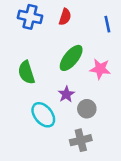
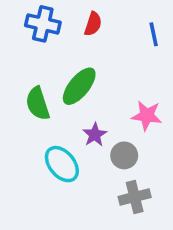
green ellipse: (71, 58) -> (79, 86), moved
pink star: (100, 69) -> (147, 116), moved
gray cross: (81, 140) -> (135, 197), moved

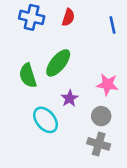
gray circle: (124, 155) -> (101, 116), moved
gray cross: (135, 197) -> (99, 144), turned 30

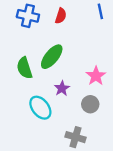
blue line: (113, 25) -> (100, 11), moved
pink star: (108, 84) -> (96, 76), turned 30
gray cross: (99, 144) -> (76, 137), moved

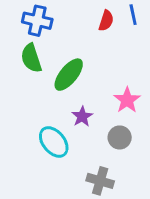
red semicircle: (61, 16) -> (106, 21), moved
green semicircle: (25, 68) -> (31, 58), moved

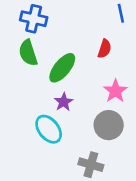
red semicircle: (106, 21) -> (105, 49), moved
purple star: (82, 117) -> (64, 102), moved
gray circle: (120, 137) -> (109, 125), size x1.4

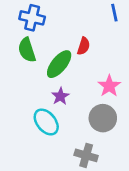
red semicircle: (105, 49) -> (84, 46), moved

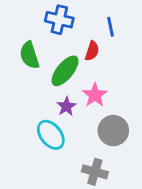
blue line: (114, 13) -> (110, 27), moved
blue cross: (32, 18) -> (59, 20), moved
pink star: (109, 86) -> (95, 95), moved

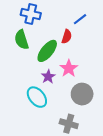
blue cross: (59, 20) -> (31, 14), moved
blue line: (110, 27) -> (80, 19), turned 64

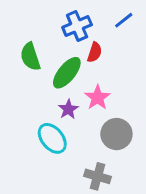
blue cross: (31, 14) -> (77, 26), moved, turned -36
blue line: (80, 19) -> (124, 20), moved

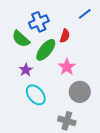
blue cross: (77, 26) -> (39, 22), moved
green semicircle: (30, 57) -> (21, 39), turned -30
purple star: (68, 109) -> (26, 70), moved

